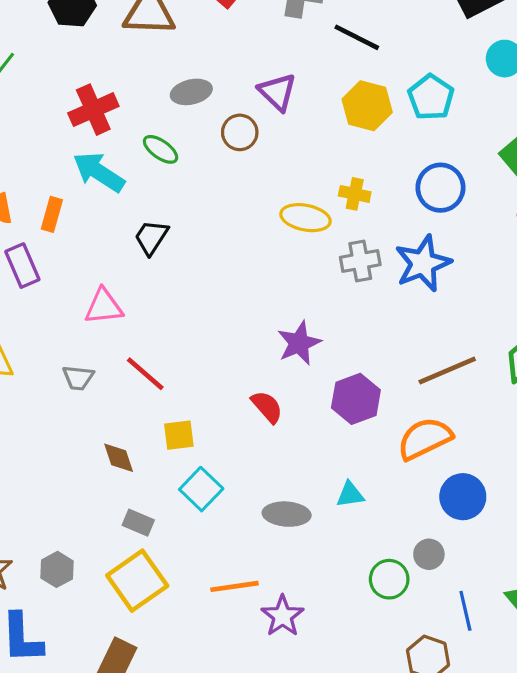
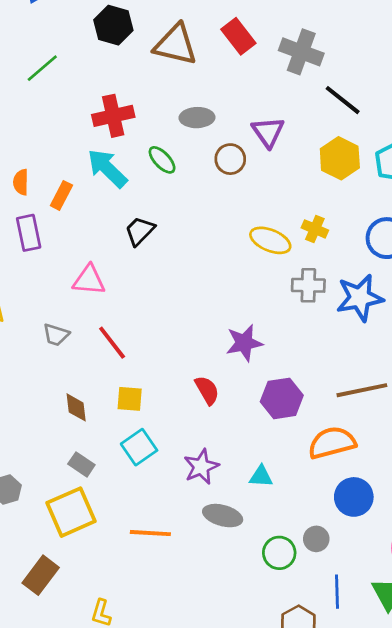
gray ellipse: (287, 514) -> (223, 516), moved
purple star: (283, 616) -> (201, 467), moved

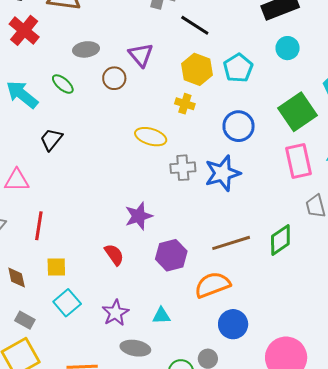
red cross: (113, 116) -> (24, 30), moved, turned -32
yellow cross: (315, 229) -> (185, 104), moved
red line: (112, 343) -> (39, 226), turned 52

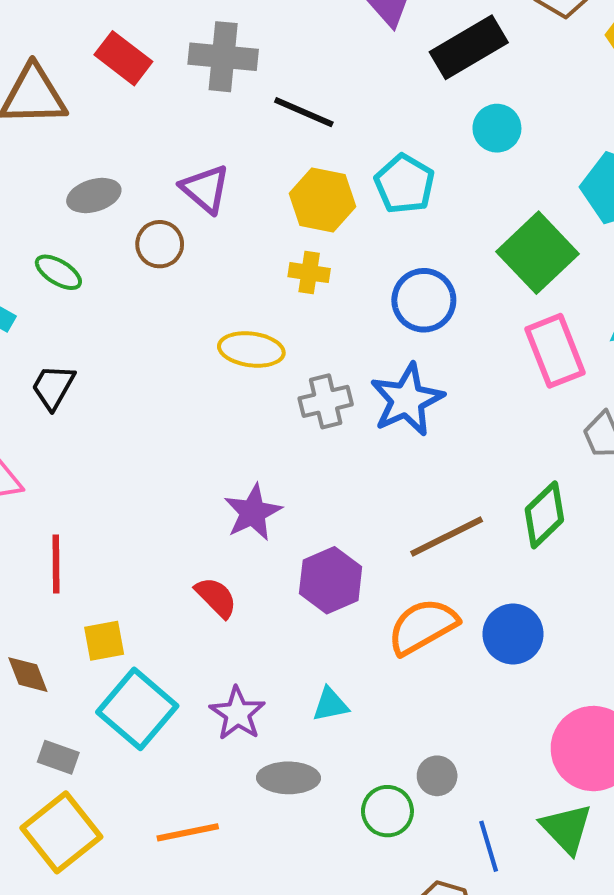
cyan square: (67, 303) -> (137, 709), size x1.4
blue circle: (233, 324) -> (513, 634), moved

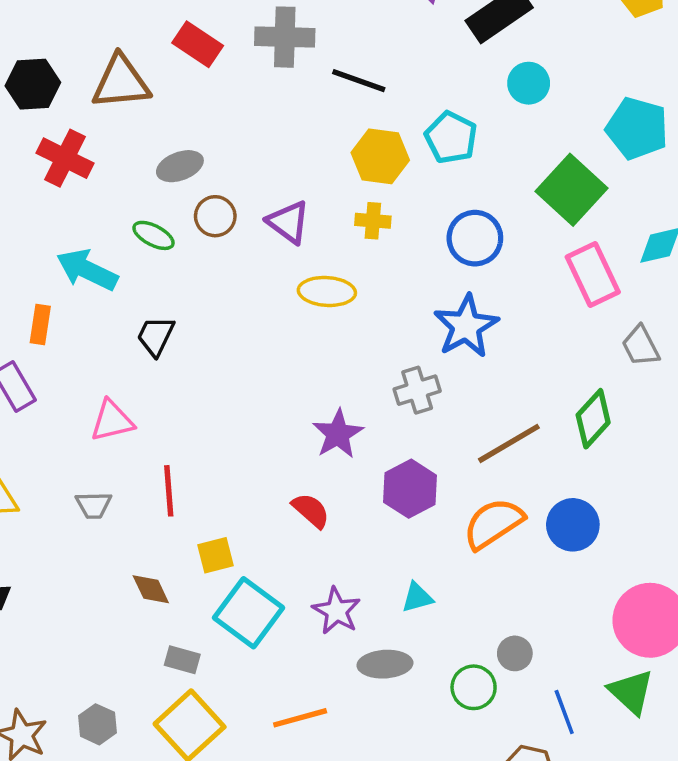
purple triangle: (205, 189) -> (288, 222), moved
brown circle: (160, 244) -> (215, 216), moved
gray cross: (326, 401) -> (417, 390), moved

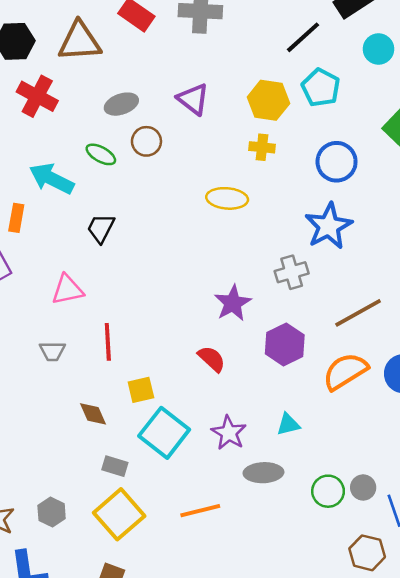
black line: (359, 81) -> (303, 37), moved, turned -63
purple triangle: (288, 222) -> (193, 99), moved
gray circle: (515, 653) -> (363, 487), moved

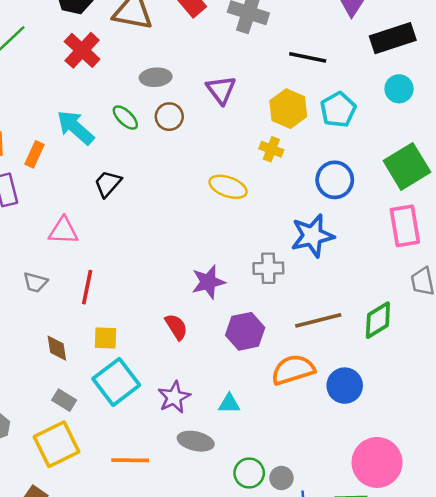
black line: (303, 37) -> (308, 57), moved, turned 39

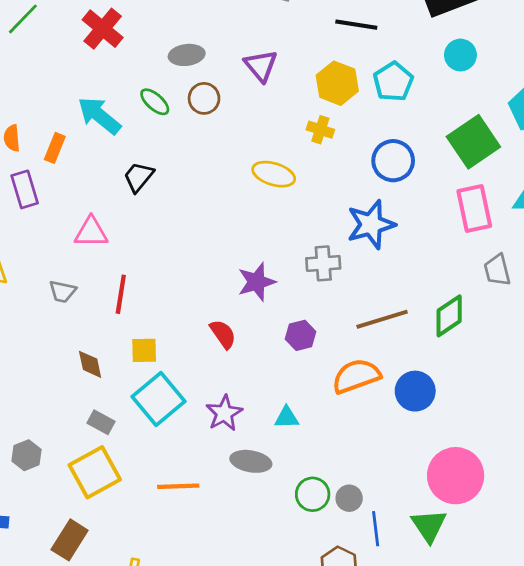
purple hexagon: (245, 331) -> (301, 335), size x0.7

